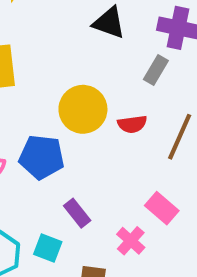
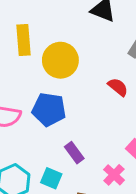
yellow circle: (83, 109) -> (60, 60), moved
red semicircle: (132, 124) -> (118, 87), turned -135

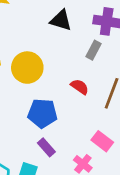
blue pentagon: (49, 110) -> (42, 113), moved

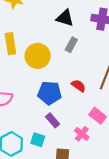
gray rectangle: (94, 50) -> (71, 45), moved
red semicircle: (80, 87) -> (79, 86), moved

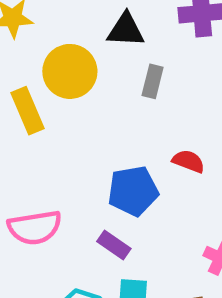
yellow circle: (38, 56) -> (70, 71), moved
purple rectangle: (53, 120) -> (114, 245), moved

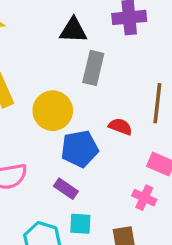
yellow circle: (70, 71) -> (53, 111), moved
gray rectangle: (153, 81) -> (93, 68), size x1.4

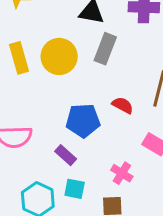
yellow circle: (53, 111) -> (59, 56), moved
pink cross: (144, 198) -> (122, 173), moved

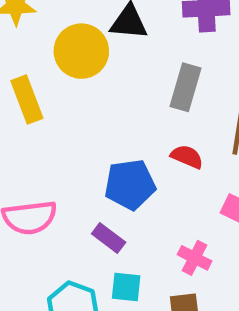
gray rectangle: (105, 49) -> (185, 87), moved
yellow circle: (59, 56) -> (81, 51), moved

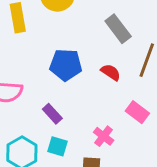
gray rectangle: (185, 87) -> (118, 29), turned -64
blue pentagon: (130, 184) -> (66, 65), moved

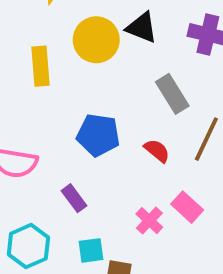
pink cross: (104, 136) -> (149, 221), moved
cyan square: (57, 146) -> (91, 250), moved, turned -30

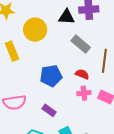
black triangle: (142, 28) -> (67, 17), moved
pink cross: (149, 221) -> (84, 93), moved, turned -32

